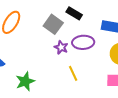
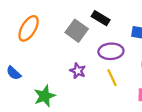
purple star: (61, 47) -> (78, 71), moved
yellow line: (73, 73) -> (112, 78), moved

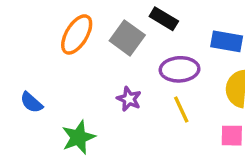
orange ellipse: (29, 28) -> (77, 34), moved

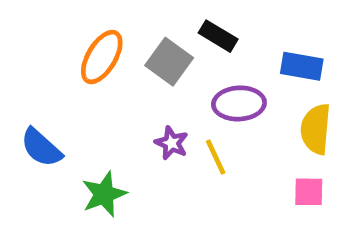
blue semicircle: (31, 102) -> (41, 148), size x1.4
yellow line: (181, 109) -> (216, 157), moved

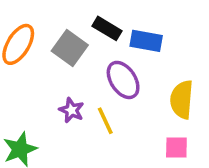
blue rectangle: (302, 66) -> (146, 41), moved
purple ellipse: (239, 103) -> (123, 80), turned 60

